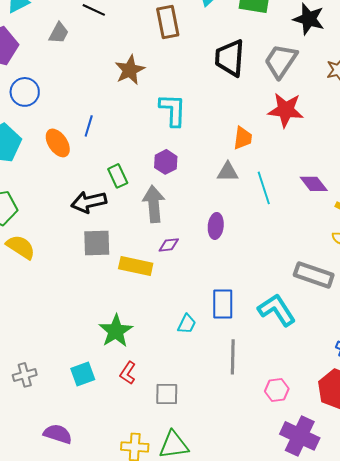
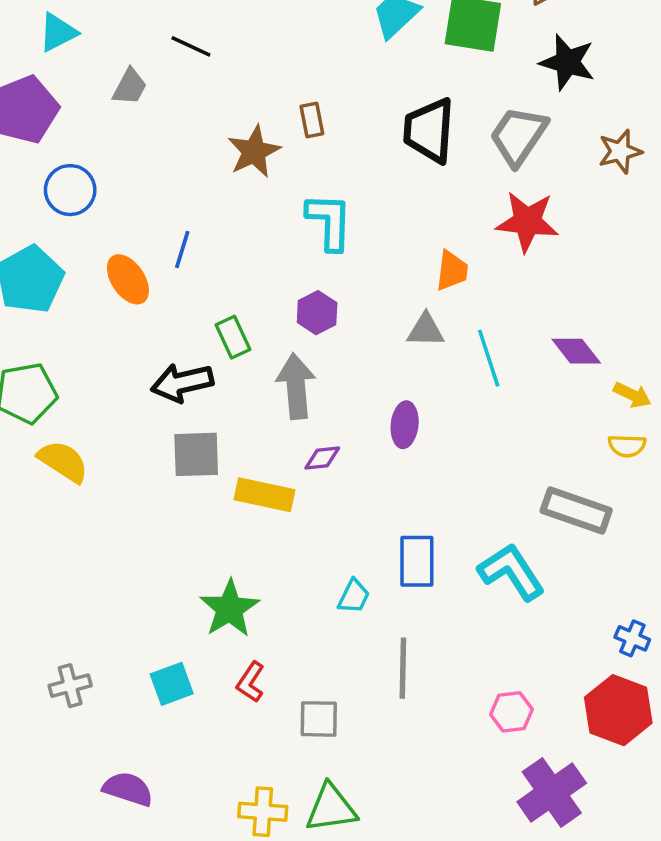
brown rectangle: (168, 22) -> (312, 120), moved, size x0.6
gray line: (233, 357) -> (403, 668), moved
purple cross: (300, 436) -> (552, 792), turned 30

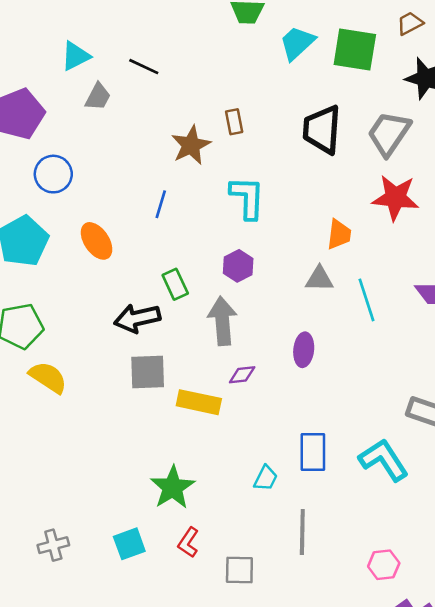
cyan triangle: (58, 32) -> (76, 56), moved
blue line: (182, 250) -> (161, 204), moved

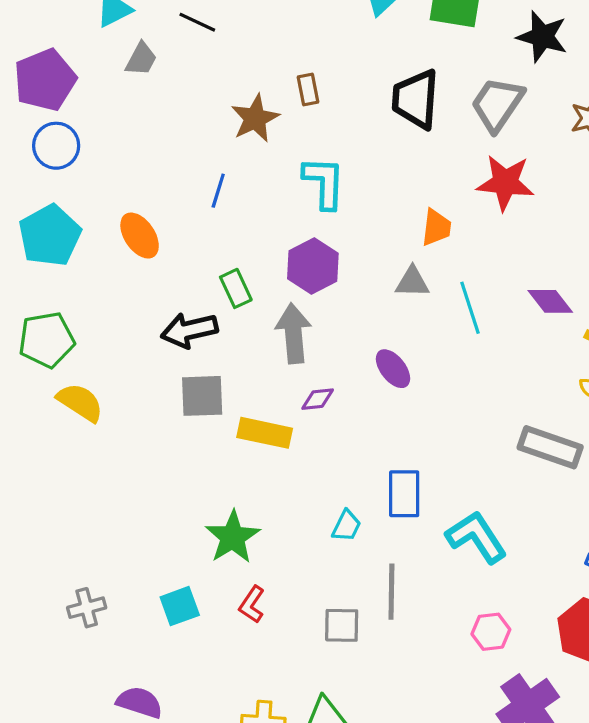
blue circle: (53, 174) -> (56, 146), moved
purple hexagon: (238, 266) -> (313, 266), size x1.4
purple ellipse: (304, 350) -> (393, 369), turned -44
cyan L-shape: (384, 460) -> (476, 537), moved
gray square: (239, 570) -> (342, 625), moved

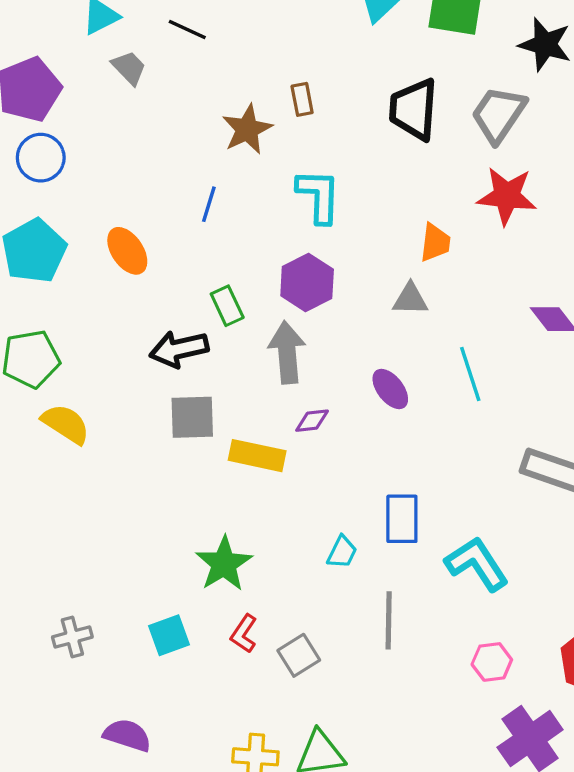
gray trapezoid: (141, 59) -> (129, 68), turned -72
cyan line: (470, 308) -> (470, 374), moved
gray square: (342, 625) -> (299, 655), moved, turned -33

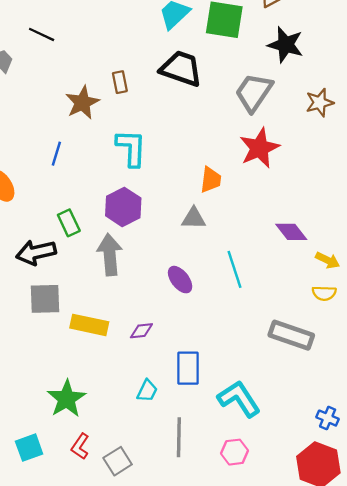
black trapezoid: (414, 109) -> (181, 69), moved, turned 105
red star: (507, 196) -> (259, 148), turned -30
purple diamond: (312, 421) -> (141, 331), moved
pink hexagon: (492, 662) -> (234, 452), moved

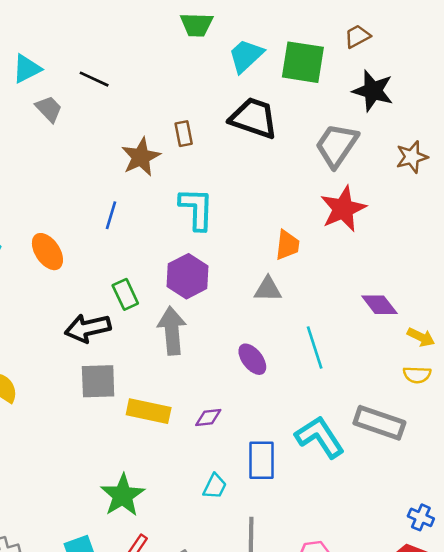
cyan L-shape: (239, 399) -> (320, 437), moved

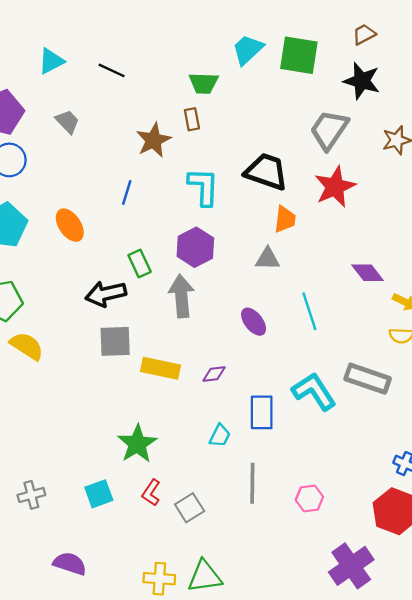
green trapezoid: (197, 25) -> (204, 83), moved
brown trapezoid: (357, 36) -> (364, 34), moved
gray trapezoid: (49, 109) -> (67, 122), moved
black trapezoid: (254, 118) -> (266, 172), moved

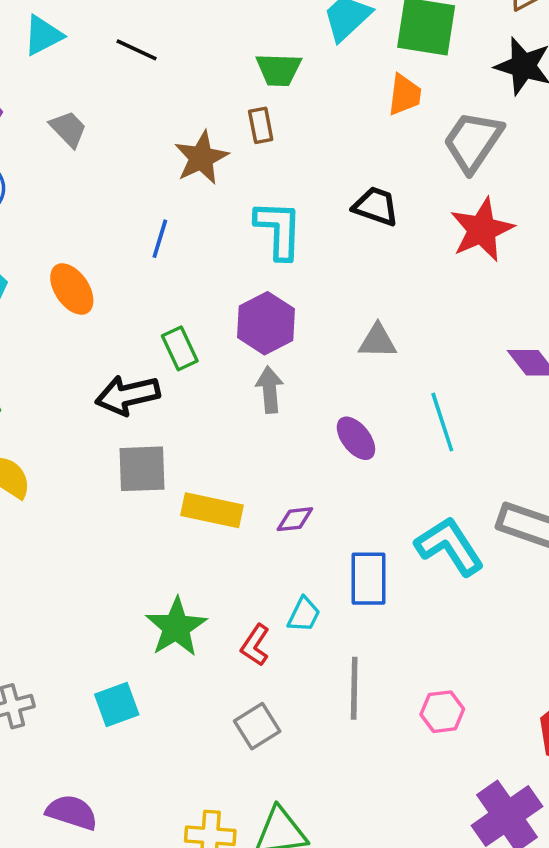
black trapezoid: (266, 172) -> (376, 206), size x0.7
orange trapezoid: (285, 219) -> (405, 95), moved
gray arrow: (181, 296) -> (270, 390), moved, size x0.7
red L-shape: (151, 493) -> (255, 645), moved

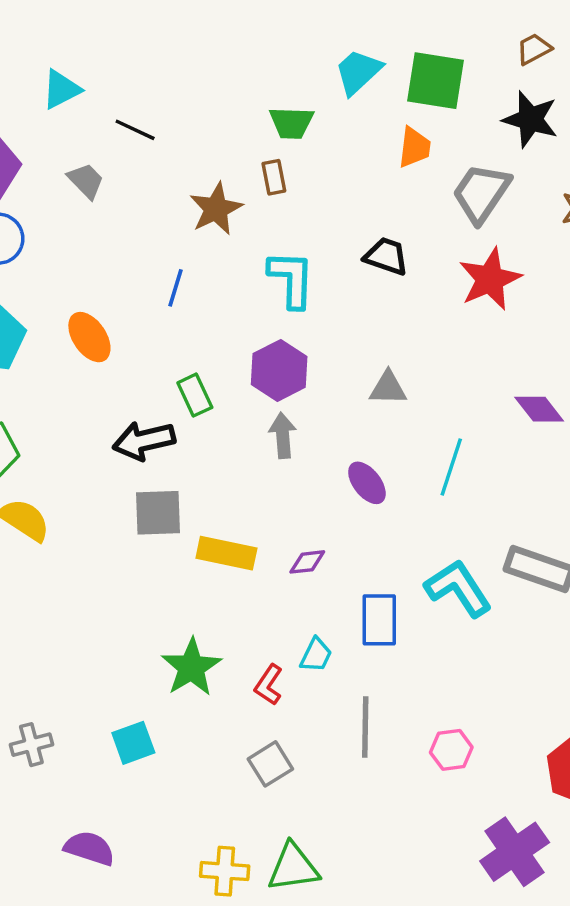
black line: (137, 50) -> (135, 130), moved
cyan line: (442, 422) -> (451, 467), turned 36

